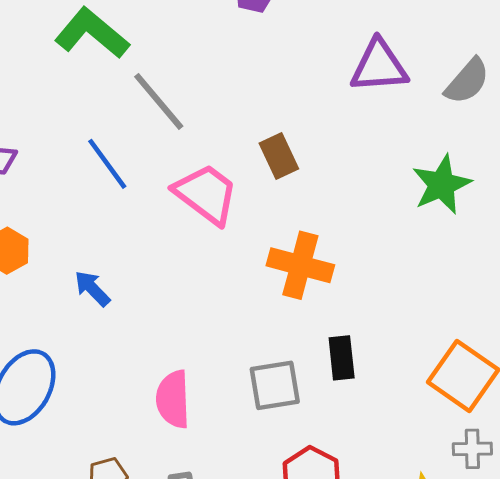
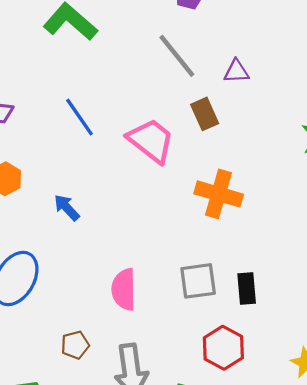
purple triangle: (379, 66) -> (236, 71), moved, size x0.6
gray line: (159, 101) -> (177, 56), moved
black rectangle: (342, 358) -> (247, 288), moved

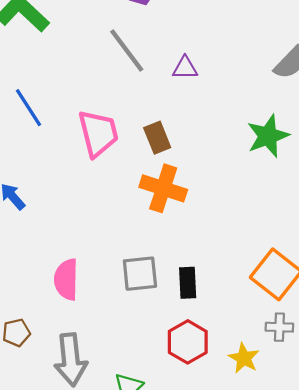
brown rectangle: (205, 114) -> (157, 138), moved
pink trapezoid: (151, 141) -> (98, 133), turned 36
red hexagon: (223, 348) -> (188, 342), moved

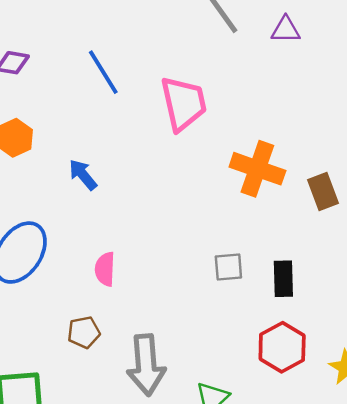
brown rectangle: (157, 138) -> (323, 191), moved
gray square: (140, 274) -> (228, 267), size x0.7
pink semicircle: (66, 279) -> (105, 269), moved, size x0.7

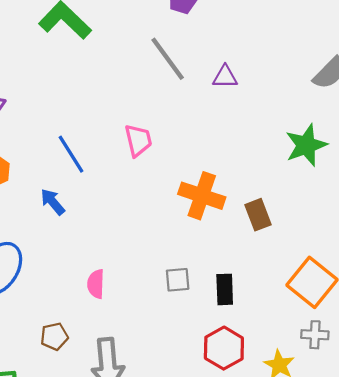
blue line: (103, 72) -> (71, 154), moved
pink trapezoid: (184, 103) -> (138, 140), size x0.7
pink semicircle: (105, 269) -> (96, 284), moved

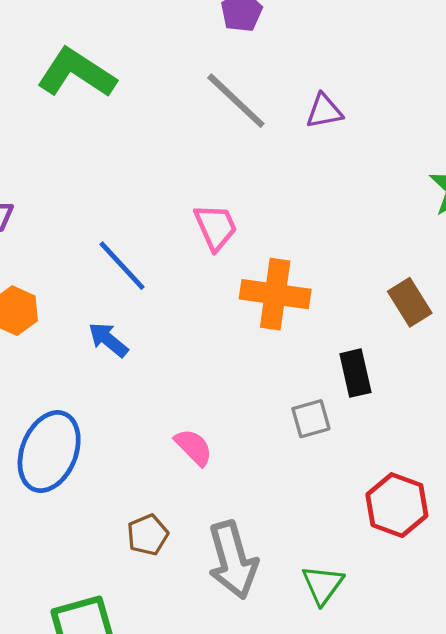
orange cross: (202, 196) -> (275, 294), moved
pink semicircle: (96, 284) -> (194, 447), turned 144
black rectangle: (225, 289) -> (355, 373), moved

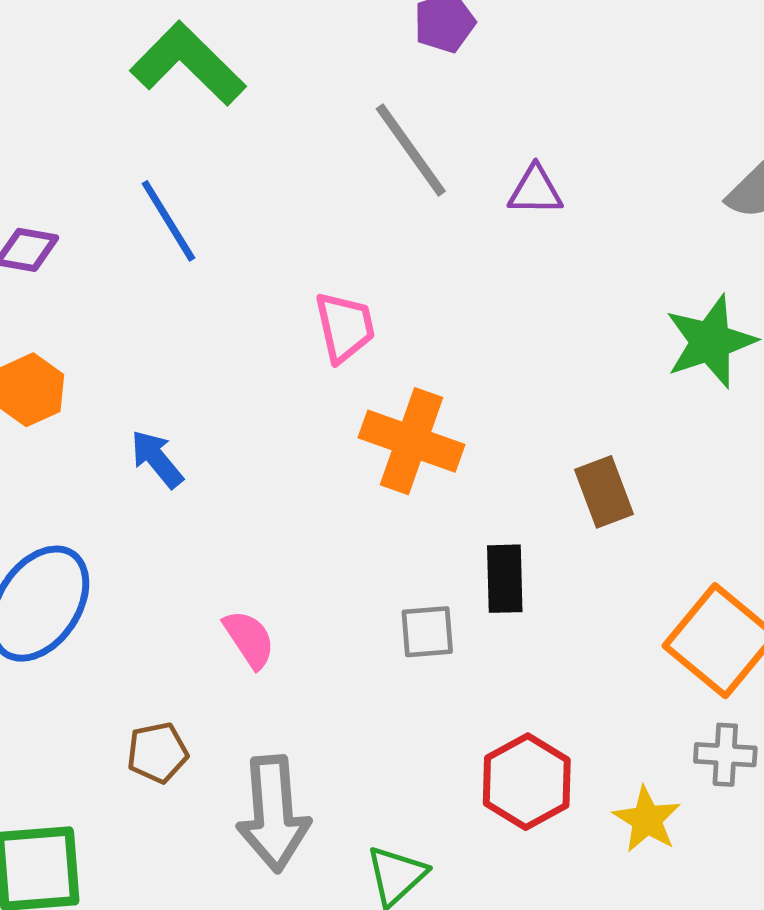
blue line: (122, 266) -> (168, 221), moved

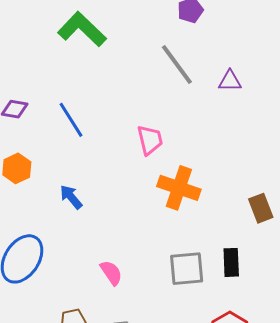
blue line: (168, 221) -> (71, 120), moved
black rectangle: (505, 579) -> (231, 262), moved
gray square: (427, 632) -> (187, 269), size x1.5

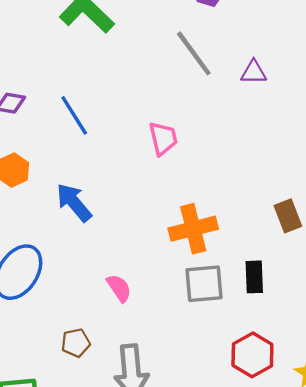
orange cross: (179, 188) -> (193, 229), moved, turned -33
blue arrow: (71, 197) -> (74, 202), size x1.4

